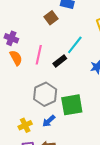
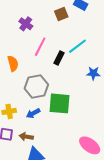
purple cross: (11, 38) -> (26, 24), moved
orange semicircle: (16, 58) -> (13, 64), moved
black rectangle: (60, 61) -> (59, 58), turned -40

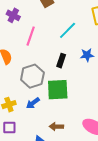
black rectangle: (59, 58) -> (61, 61), moved
brown arrow: (26, 137) -> (56, 127), moved

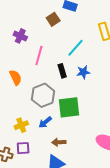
blue star: (87, 55) -> (83, 72), moved
black rectangle: (61, 61) -> (62, 71), moved, turned -32
brown arrow: (56, 127) -> (59, 142), moved

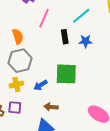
gray hexagon: (43, 95) -> (20, 61), moved

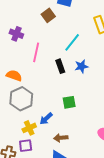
orange semicircle: (18, 36) -> (14, 76), turned -42
green square: (66, 74) -> (69, 102), size x0.6
yellow cross: (16, 85) -> (29, 128), moved

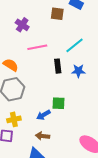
brown square: (48, 15) -> (57, 14), turned 32
pink line: (36, 52) -> (37, 47), turned 54
blue arrow: (46, 119) -> (43, 115), moved

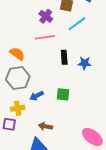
purple cross: (22, 25) -> (46, 16), moved
cyan line: (75, 45) -> (77, 24), moved
blue arrow: (43, 115) -> (37, 96), moved

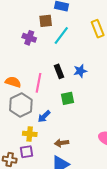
pink line: (45, 37) -> (39, 83), moved, turned -54
green square: (63, 94) -> (67, 98), moved
yellow cross: (18, 108) -> (30, 134), turned 32

